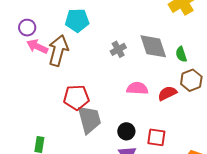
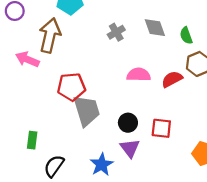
gray diamond: (153, 46) -> (155, 28), size x0.7
pink arrow: (37, 47) -> (27, 59), moved

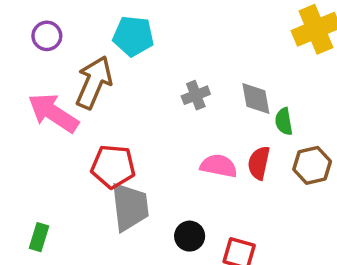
green semicircle: (186, 36) -> (284, 121), moved
pink arrow: (27, 59) -> (53, 113), size x1.4
red semicircle: (172, 79) -> (259, 163), moved, turned -60

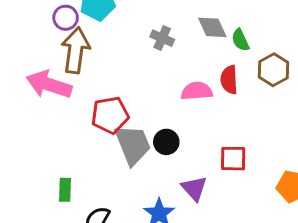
purple circle: (47, 36) -> (66, 18), moved
gray cross: (196, 95) -> (162, 38), turned -30
black circle: (190, 236) -> (166, 142), moved

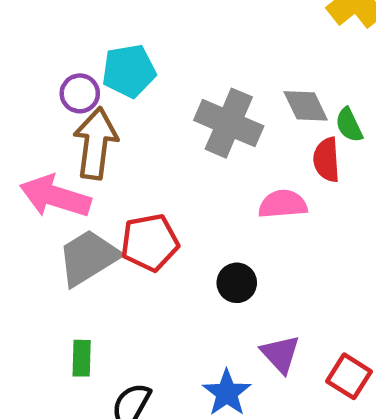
gray cross: (162, 38) -> (229, 123), size x1.8
red semicircle: (229, 80) -> (327, 160), moved
gray trapezoid: (133, 145) -> (88, 258), moved, turned -99
red square: (233, 159) -> (349, 376), moved, turned 32

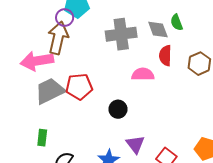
purple circle: (80, 93) -> (65, 18), moved
gray cross: (229, 123) -> (121, 34), turned -36
green semicircle: (349, 125) -> (177, 22), moved
pink arrow: (55, 196) -> (37, 61), turned -32

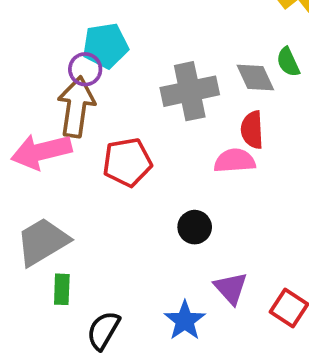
red semicircle: (165, 56) -> (252, 130), moved
red pentagon: (79, 87) -> (127, 162), moved
gray trapezoid: (50, 91) -> (43, 242), moved

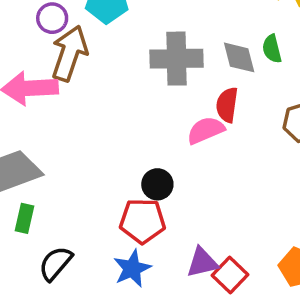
purple circle: (85, 69) -> (52, 18), moved
pink semicircle: (235, 161) -> (206, 130), turned -30
red pentagon: (127, 162) -> (142, 221), moved
purple triangle: (231, 288) -> (202, 262), moved, turned 48

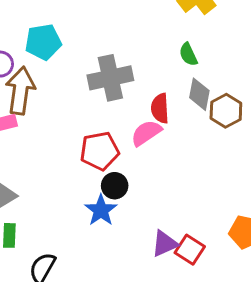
gray diamond: (239, 57) -> (199, 94), moved, turned 36
red pentagon: (142, 221) -> (100, 151), moved
blue star: (132, 268) -> (101, 210), moved

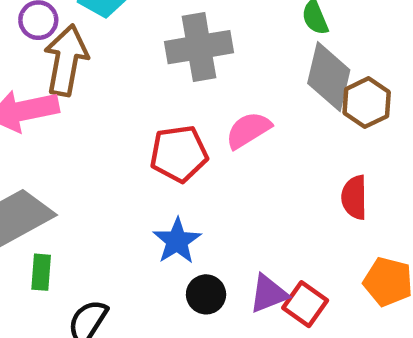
gray diamond: (199, 94) -> (329, 77), size x1.4
red semicircle: (160, 108) -> (354, 197), moved
black circle: (115, 186) -> (206, 294), moved

